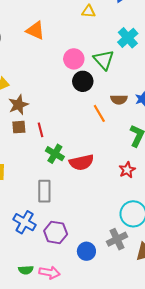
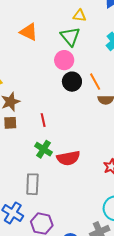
green triangle: (104, 60) -> (70, 37), moved
orange line: (99, 113) -> (95, 82), moved
red line: (40, 130) -> (43, 120), moved

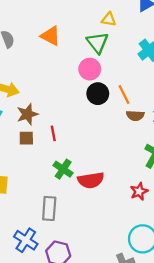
red line: (43, 120) -> (53, 133), moved

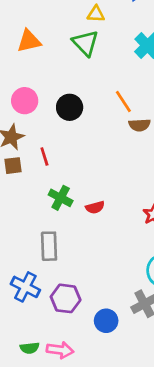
orange triangle: (51, 36) -> (29, 41), turned -35
pink circle: (90, 69) -> (25, 101), moved
black circle: (98, 94) -> (70, 107), moved
red semicircle: (91, 180) -> (95, 207), size x0.6

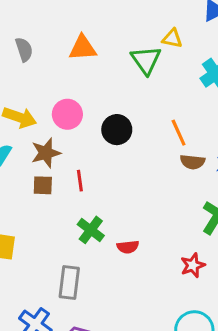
yellow triangle: (96, 14) -> (172, 38), moved

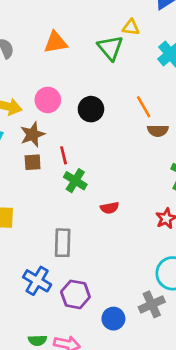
green cross: (91, 230) -> (75, 181), moved

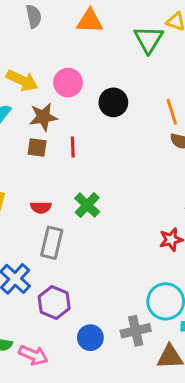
green cross: (75, 181) -> (87, 205), moved
red semicircle: (110, 208) -> (41, 207), moved

